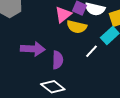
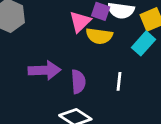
white line: (91, 51) -> (119, 81), moved, turned -32

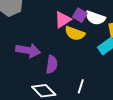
white line: (119, 81) -> (81, 86), moved

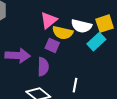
purple square: (80, 15) -> (52, 45), moved
white semicircle: (95, 18) -> (81, 26), moved

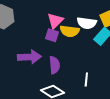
purple square: (52, 45) -> (52, 35), moved

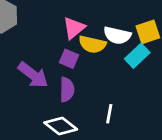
purple square: (52, 35) -> (69, 59), moved
purple arrow: (29, 57) -> (33, 75), turned 35

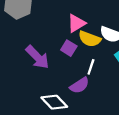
purple semicircle: (67, 90) -> (80, 85), moved, turned 48
white line: (109, 114) -> (91, 67), moved

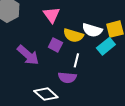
pink triangle: (76, 23) -> (52, 15), moved, turned -30
purple semicircle: (80, 85) -> (67, 78), turned 42

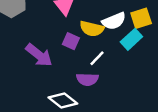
white semicircle: (92, 30) -> (114, 21), turned -36
white line: (76, 60) -> (97, 58), turned 32

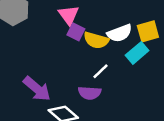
purple square: (71, 41) -> (76, 32), moved
purple arrow: (39, 55) -> (37, 89), moved

